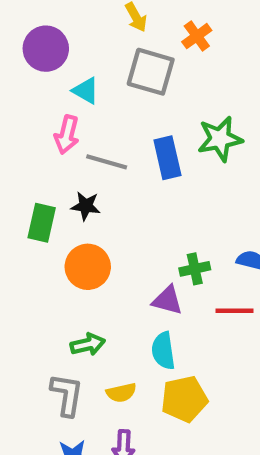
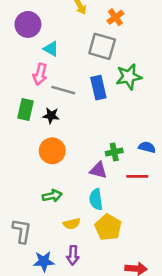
gray square: (151, 72) -> (102, 46), moved
green rectangle: (42, 223) -> (26, 110), moved
gray L-shape: (67, 395) -> (22, 231), moved
yellow pentagon: (184, 399) -> (108, 227), turned -30

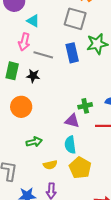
orange circle: (52, 151) -> (21, 107), moved

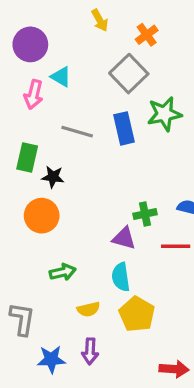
gray square: (75, 19) -> (129, 74), turned 30
pink arrow: (24, 42) -> (34, 95), moved
black star: (33, 76) -> (53, 177), moved

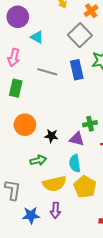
pink arrow: (34, 95) -> (14, 58), moved
black star: (53, 177) -> (51, 136), moved
yellow semicircle: (88, 309) -> (54, 184), size x1.6

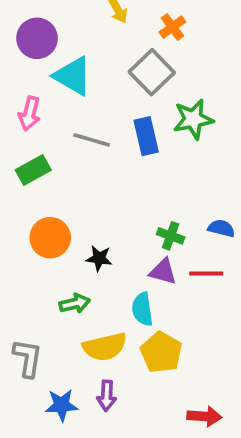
cyan triangle: (37, 37) -> (73, 76), size x1.6
green rectangle: (16, 88) -> (33, 170), turned 48
green cross: (90, 124) -> (171, 236), turned 32
purple triangle: (77, 139) -> (163, 272), moved

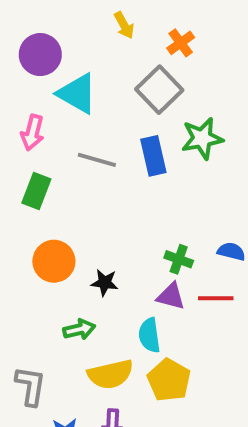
green rectangle: (33, 170) -> (36, 191), turned -40

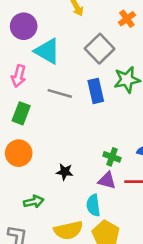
orange cross: (181, 43) -> (127, 19), moved
orange circle: (54, 261) -> (19, 153), moved
green arrow: (79, 329) -> (34, 202), moved

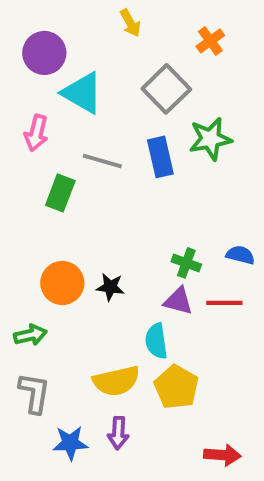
green rectangle: (21, 113) -> (60, 193), moved
orange circle: (19, 153) -> (62, 283), moved
green arrow: (34, 202) -> (30, 335), moved

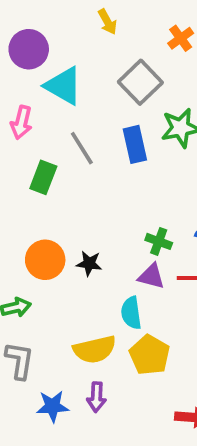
gray line: (102, 161) -> (82, 148), turned 42

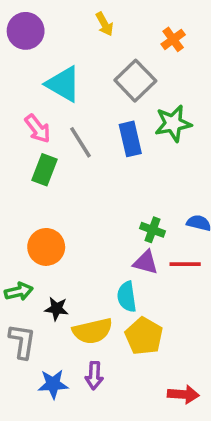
purple circle: (29, 49) -> (26, 31), moved
pink arrow: (21, 122) -> (38, 129), moved, turned -52
black star: (89, 263) -> (56, 309), moved

